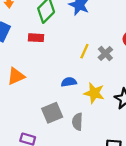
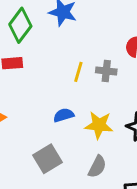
gray cross: (105, 53) -> (106, 71), turned -32
gray semicircle: (77, 122) -> (97, 167), moved, turned -147

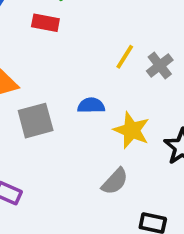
gray cross: (106, 71) -> (160, 65), turned 30
gray square: (47, 159) -> (36, 121), moved

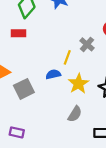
yellow line: (125, 57) -> (67, 57), moved
yellow star: (132, 130) -> (79, 84), turned 30

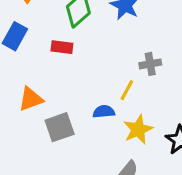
gray cross: (87, 44) -> (150, 64), moved, turned 32

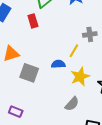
red rectangle: (62, 47) -> (33, 21), turned 64
gray square: (60, 127) -> (29, 73), turned 36

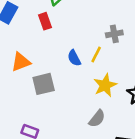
blue semicircle: (58, 64) -> (74, 58), moved, turned -112
gray square: (29, 73) -> (44, 84), turned -30

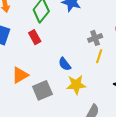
yellow line: (96, 55) -> (99, 56), moved
yellow star: (105, 85) -> (76, 85), moved, turned 30

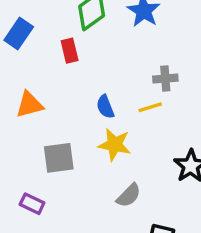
yellow line: (99, 56) -> (150, 107), moved, turned 40
gray square: (42, 90) -> (59, 158), moved

